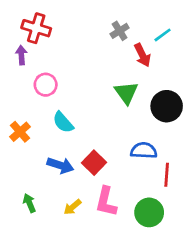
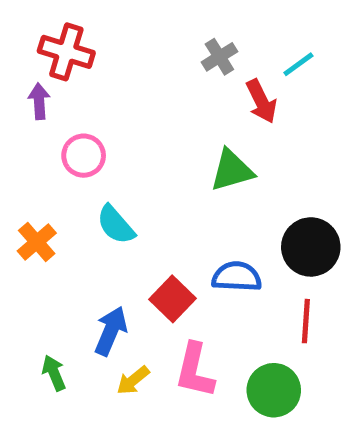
green triangle: (126, 93) -> (232, 170), turned 50
black circle: (167, 106) -> (311, 247), moved
blue semicircle: (144, 151) -> (237, 277), moved
blue arrow: (60, 165) -> (111, 331), moved, turned -85

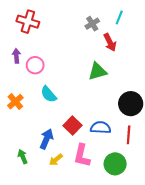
cyan line: (298, 64) -> (119, 17), moved, turned -32
purple arrow: (39, 101) -> (16, 56), moved
blue semicircle: (237, 277) -> (101, 128), moved

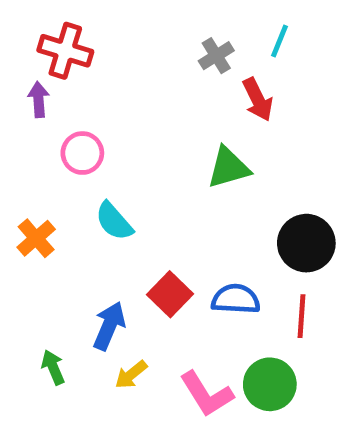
purple arrow: (16, 56) -> (39, 99), moved
pink L-shape: (82, 156) -> (207, 394), moved, turned -45

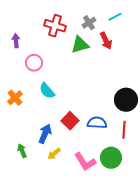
cyan line: (280, 41) -> (115, 17), turned 40
red cross: (65, 51) -> (55, 26), moved
green triangle: (228, 168) -> (80, 45), moved

